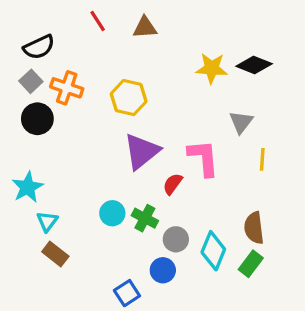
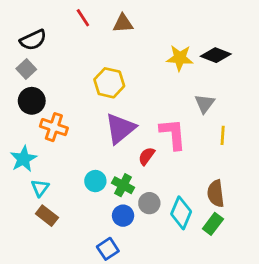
orange cross: (67, 88) -> (54, 127), moved
blue circle: (163, 270) -> (123, 216), moved

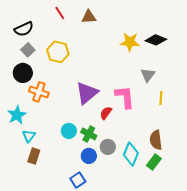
gray square: (26, 69) -> (28, 50), moved
yellow hexagon: (109, 83) -> (58, 52), moved
brown rectangle: (47, 216) -> (34, 156), turned 70

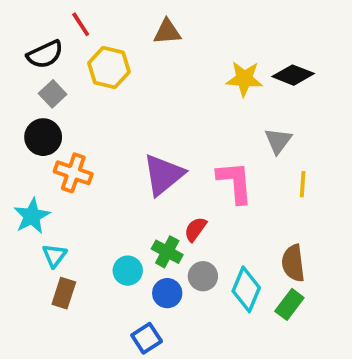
red line: (60, 13) -> (81, 24), moved
yellow hexagon: (58, 52) -> (109, 68), moved
red semicircle: (106, 113) -> (195, 229), moved
cyan circle: (69, 131) -> (128, 271), moved

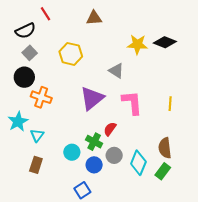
yellow hexagon: (109, 68) -> (71, 54), moved
gray triangle: (278, 141) -> (116, 71), moved, turned -35
cyan triangle: (54, 256) -> (37, 135), moved

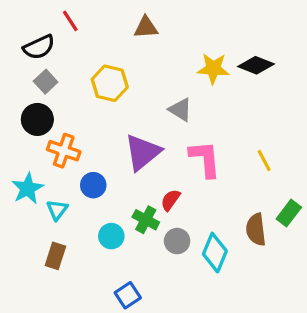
yellow line: (170, 104) -> (264, 161), turned -32
blue circle: (94, 165) -> (93, 185), moved
green rectangle: (163, 171) -> (289, 213), moved

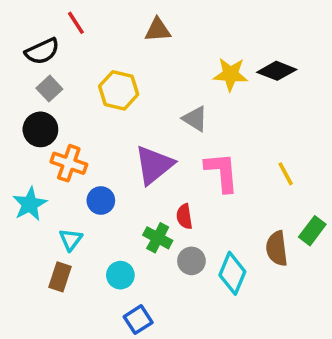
red semicircle: (170, 200) -> (184, 216), turned -45
cyan triangle: (57, 210) -> (71, 240), moved
cyan circle: (111, 236) -> (120, 275), moved

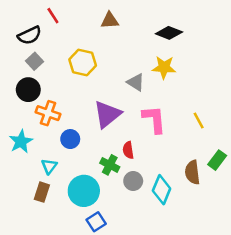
black diamond: (277, 71) -> (169, 33), moved
yellow star: (231, 74) -> (164, 67), moved
cyan circle: (120, 275) -> (84, 191), size x1.6

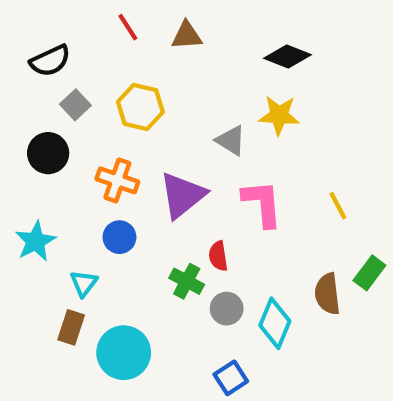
red line: (53, 16) -> (128, 27), moved
gray square: (34, 61) -> (75, 105), moved
orange cross: (48, 113) -> (117, 180), moved
cyan circle: (84, 191) -> (124, 353), moved
blue square: (96, 222) -> (231, 378), moved

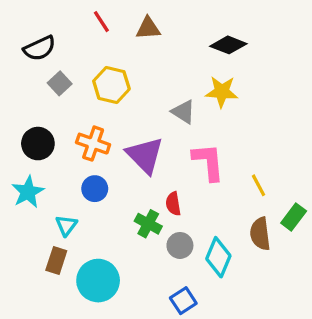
black circle: (48, 153) -> (38, 144), moved
purple triangle: (182, 195) -> (145, 155), turned -36
yellow line: (338, 206) -> (258, 185), moved

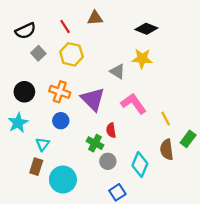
red line: (101, 22) -> (65, 27), moved
pink L-shape: (208, 162) -> (134, 104), turned -30
gray circle: (180, 245) -> (108, 161), moved

